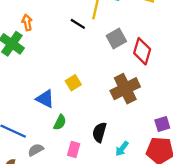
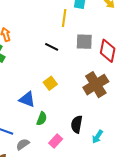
black line: (78, 24) -> (52, 47), moved
gray square: (116, 38) -> (84, 42), turned 36
pink rectangle: (74, 149) -> (56, 141), turned 32

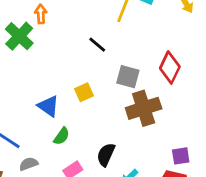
gray square: (84, 42) -> (128, 77), moved

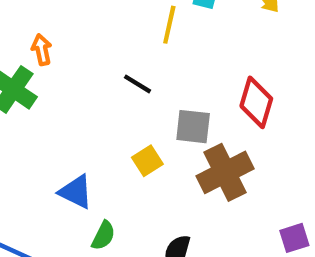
yellow square: (84, 92) -> (147, 161), moved

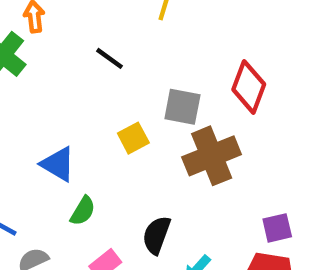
black line: (138, 84) -> (110, 58), moved

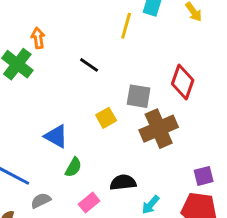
black semicircle: (157, 235) -> (123, 182), turned 65

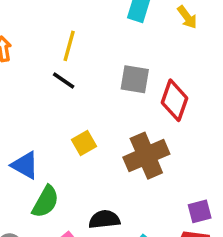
yellow line: (126, 26) -> (69, 46), moved
gray square: (139, 96) -> (135, 79), moved
green semicircle: (73, 167) -> (46, 202), size x1.4

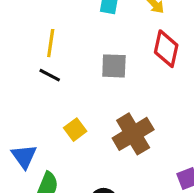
red diamond: (174, 100) -> (166, 49), moved
blue triangle: (25, 165) -> (24, 156), turned 32

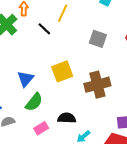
black line: (50, 75) -> (44, 29), moved
yellow square: (75, 130) -> (62, 71), size x1.5

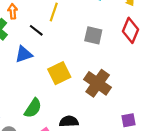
blue triangle: (26, 79) -> (24, 54), moved, turned 36
brown cross: (97, 85) -> (98, 83), turned -35

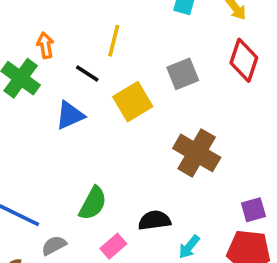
gray square: (93, 35) -> (183, 74), turned -30
yellow square: (59, 73) -> (133, 102), moved

